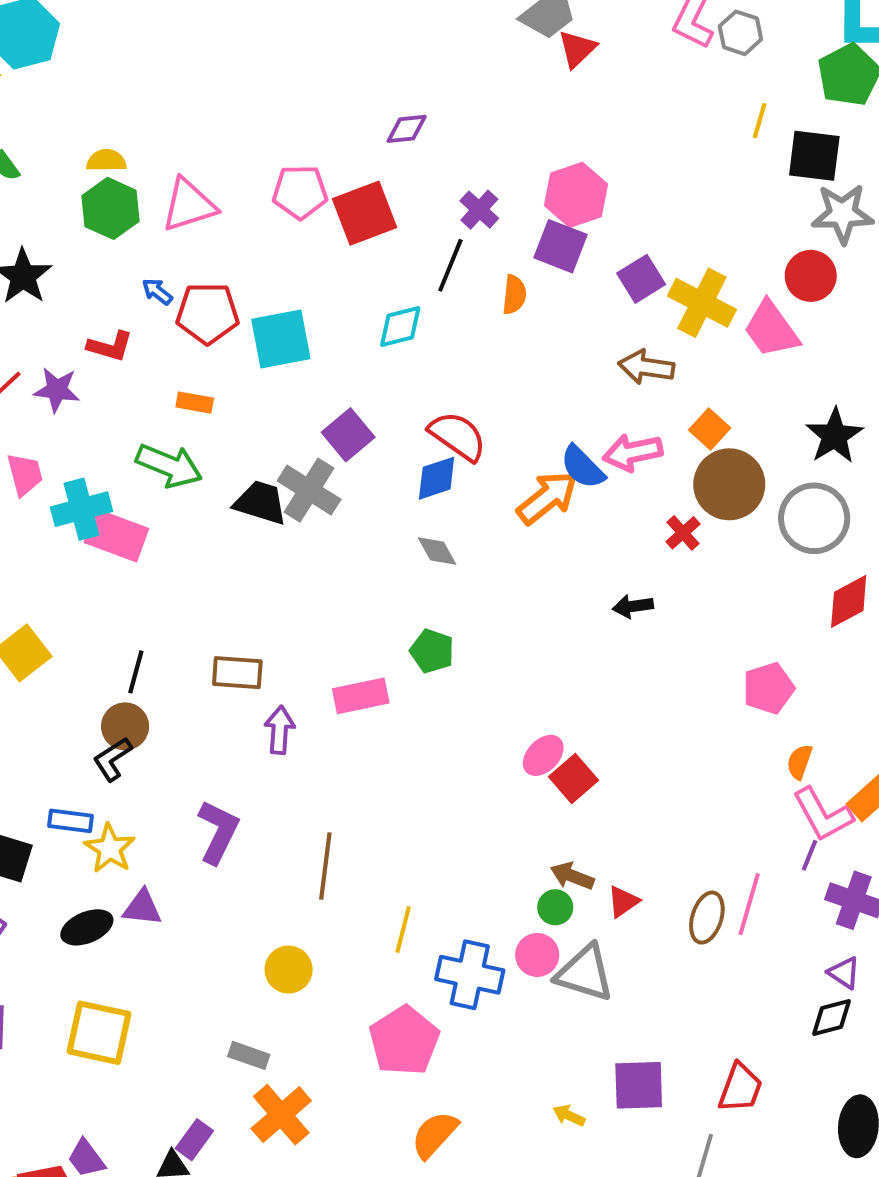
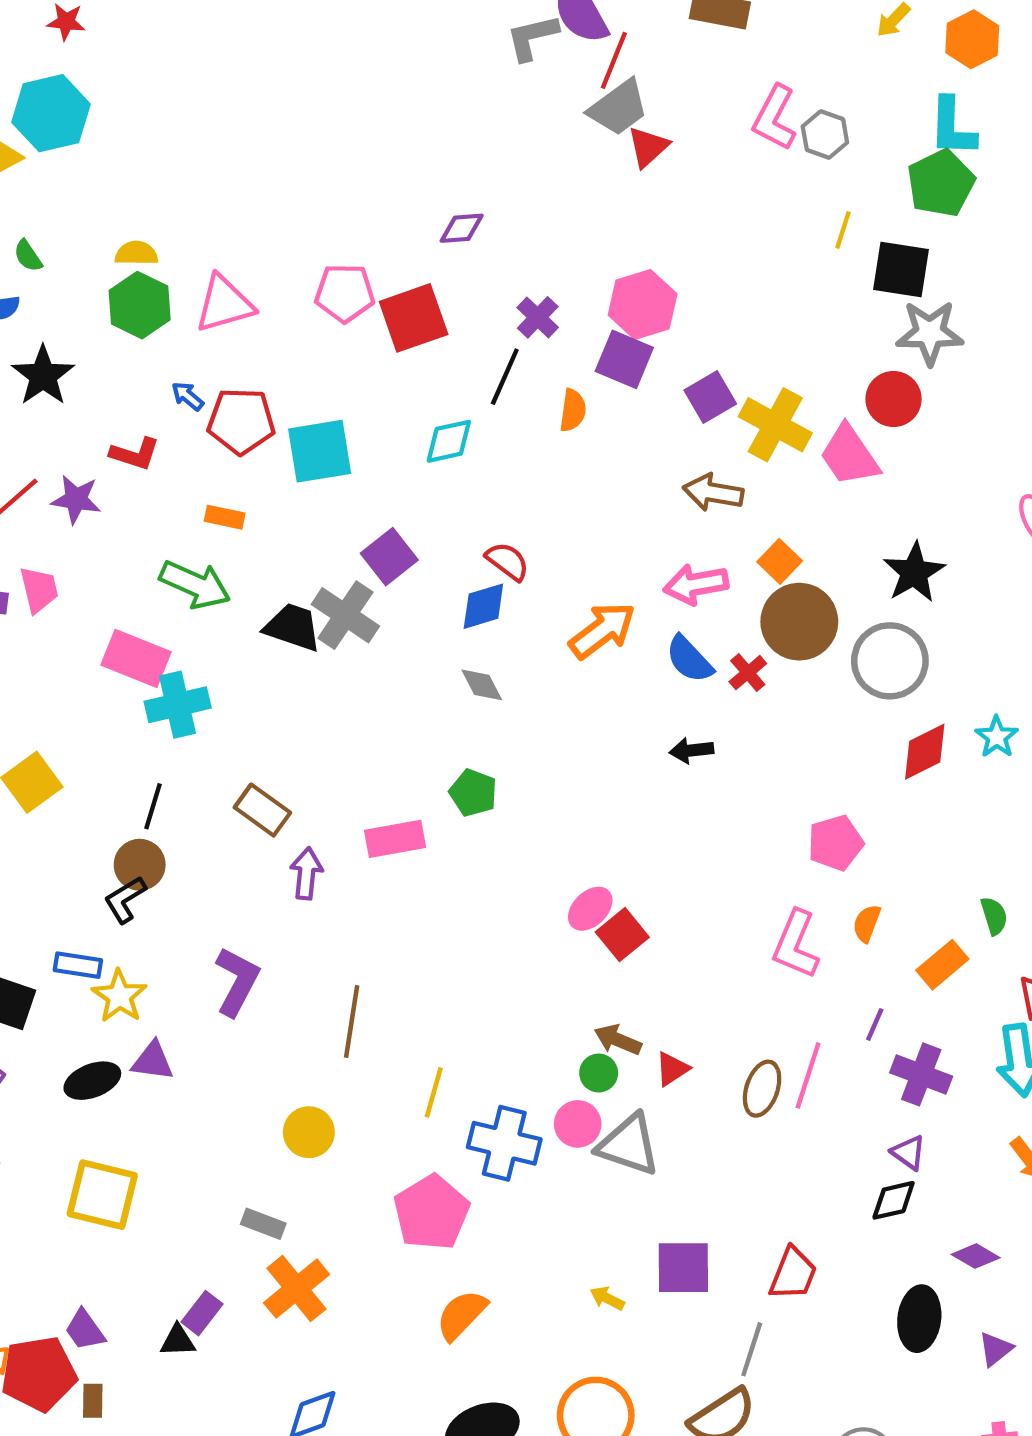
red semicircle: (458, 436) -> (507, 561), size x0.7
blue semicircle: (583, 467) -> (689, 659), moved
cyan cross: (81, 509) -> (178, 705), moved
brown rectangle: (237, 673) -> (262, 810), turned 30
pink L-shape: (823, 814) -> (796, 944), moved, turned 50

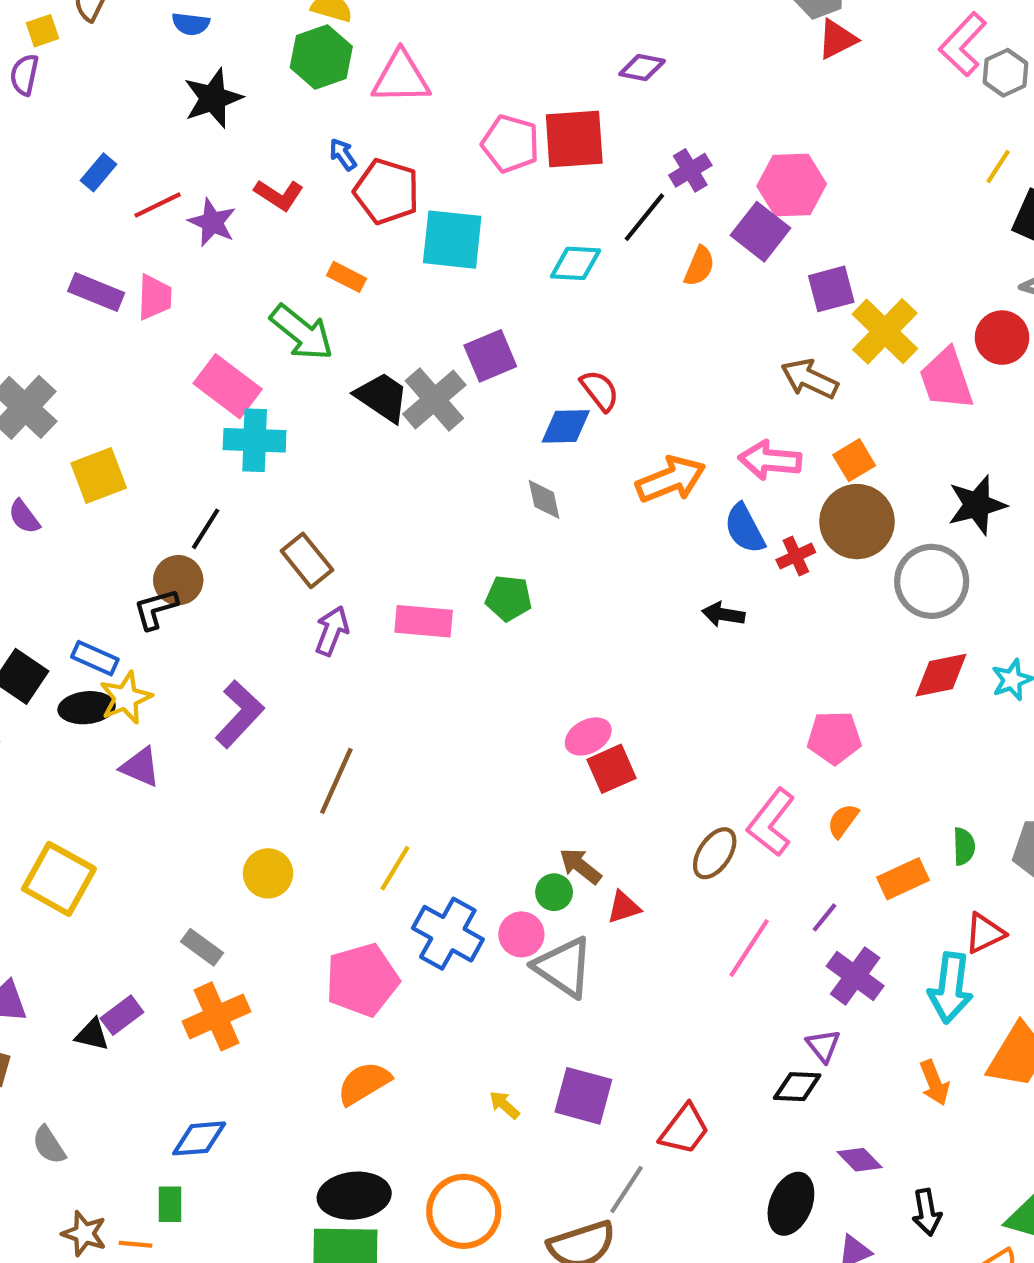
pink pentagon: (345, 293) -> (510, 144), moved
green pentagon: (473, 793) -> (509, 598), turned -30
black ellipse: (92, 1081) -> (87, 708), moved
brown ellipse: (762, 1089) -> (715, 853), moved

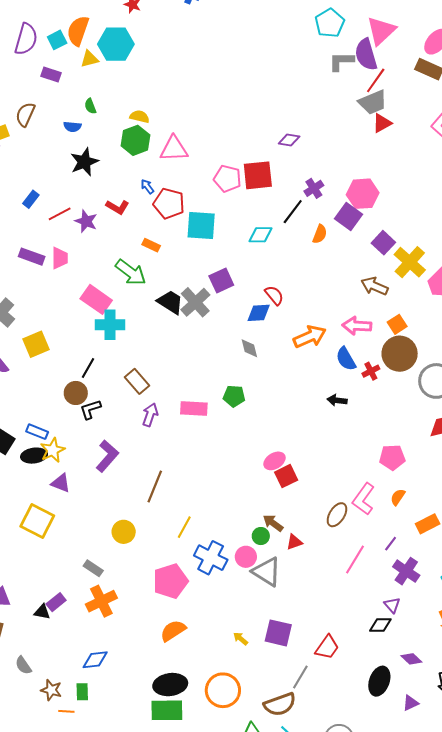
purple square: (831, 289) -> (383, 243), turned -30
black L-shape: (156, 609) -> (90, 409), moved
yellow square: (59, 879) -> (37, 521), moved
brown star: (84, 1234) -> (51, 690), moved

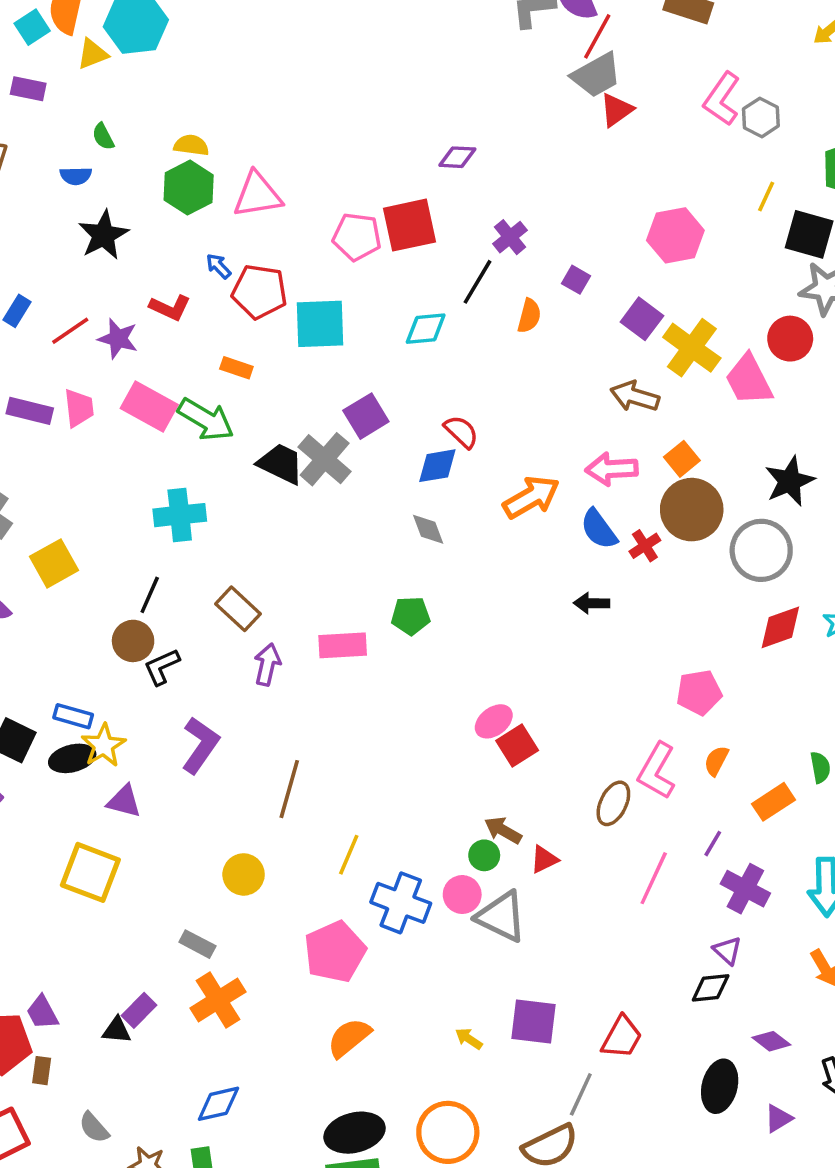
pink hexagon: (363, 194) -> (675, 235), moved
purple square: (349, 217) -> (576, 280), size x0.6
pink rectangle: (96, 299) -> (149, 407), moved

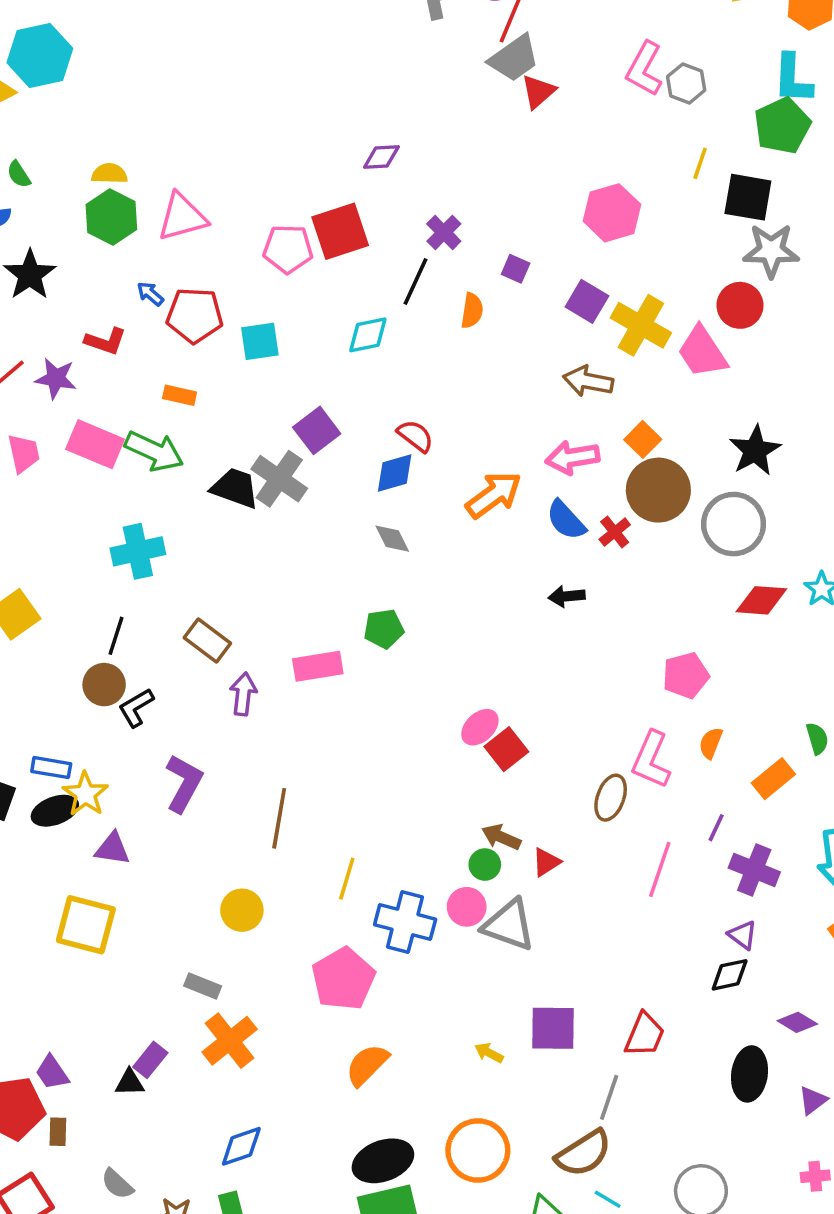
cyan square: (320, 324) -> (260, 341), size x0.7
red diamond: (780, 627) -> (761, 600), turned 30

